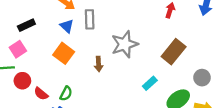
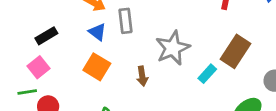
cyan rectangle: (150, 83) -> (207, 74), moved

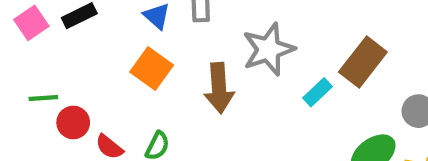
pink square: (39, 67) -> (31, 23), moved
brown arrow: (142, 76) -> (219, 88), size x1.6

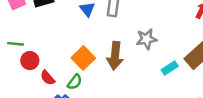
gray star: (268, 49) -> (147, 39), size x0.7
orange square: (152, 69) -> (83, 58), moved

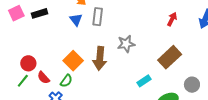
green line: (16, 44) -> (23, 81), moved, turned -56
cyan rectangle: (170, 68) -> (144, 81), moved

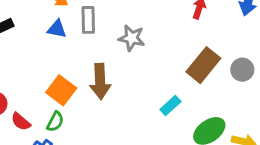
blue triangle: (76, 20) -> (57, 29), turned -32
gray star: (126, 44) -> (132, 38), moved, turned 30
gray circle: (192, 85) -> (242, 70), moved

